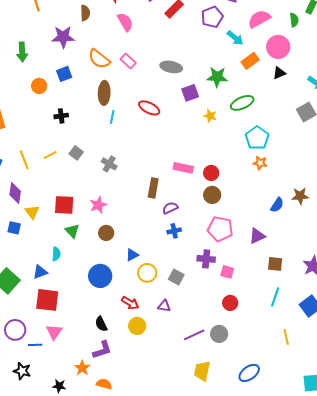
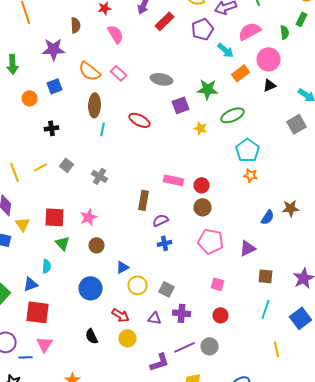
purple cross: (206, 259) -> (182, 313), moved
purple L-shape: (102, 350) -> (160, 362), moved

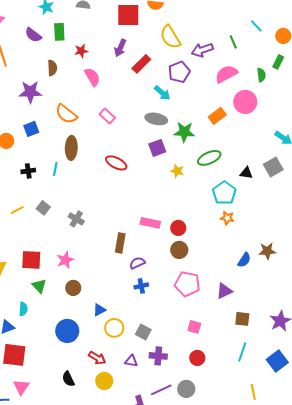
cyan arrow: (226, 50) -> (162, 93), moved
pink rectangle: (118, 73) -> (107, 116), moved
gray ellipse: (162, 79) -> (156, 119), moved
black triangle: (270, 85) -> (246, 173), moved, turned 32
cyan line: (102, 129) -> (55, 169), moved

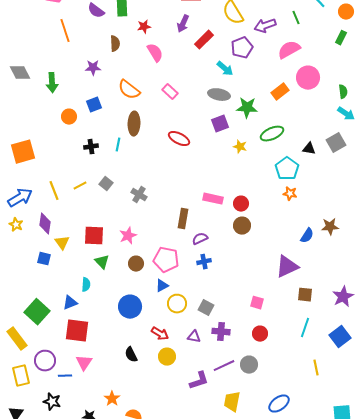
green semicircle: (261, 75) -> (343, 92), moved
purple star: (30, 92) -> (93, 68), size x0.7
pink pentagon: (187, 284) -> (166, 260), moved
purple triangle: (224, 291) -> (287, 267), size x1.4

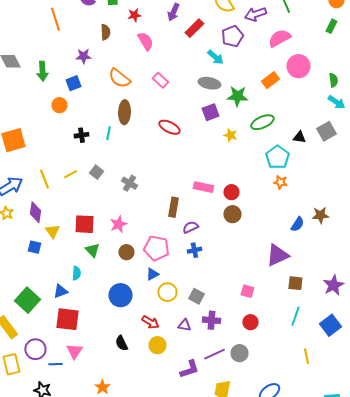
blue square: (94, 105) -> (73, 83), moved

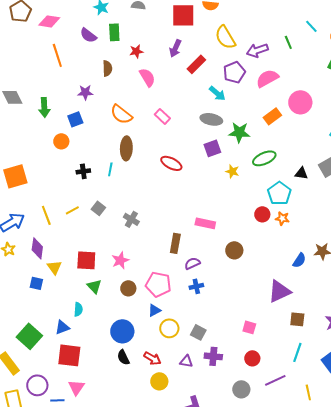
pink semicircle: (279, 38) -> (267, 78), moved
red circle: (231, 192) -> (262, 214), moved
black semicircle: (121, 343) -> (123, 357), moved
purple line: (214, 354) -> (275, 380), moved

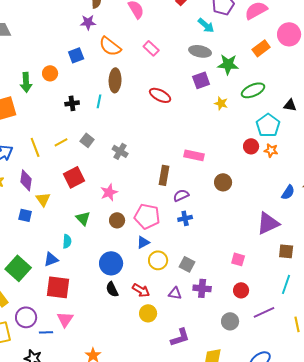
purple star: (85, 92) -> (88, 22), moved
green arrow: (44, 107) -> (26, 82), moved
blue square: (75, 119) -> (76, 55), moved
red square: (86, 260) -> (74, 177), moved, turned -30

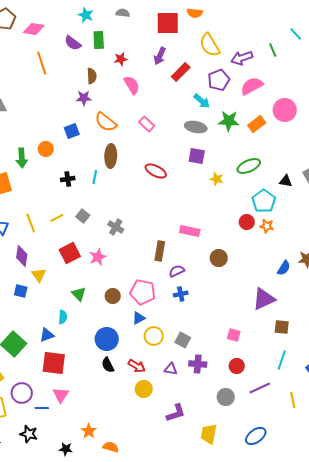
green star: (228, 64) -> (229, 121), moved
purple square: (201, 80) -> (197, 156), turned 30
pink star: (109, 192) -> (98, 257), moved

